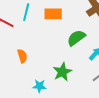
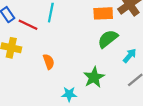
orange rectangle: (53, 14) -> (103, 13), moved

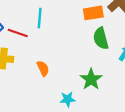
green semicircle: (108, 39) -> (101, 38), turned -60

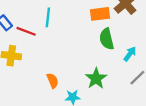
orange semicircle: (43, 68) -> (53, 81), moved

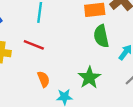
red line: (26, 31) -> (34, 45), moved

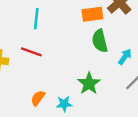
orange semicircle: (44, 79) -> (38, 98), moved, turned -119

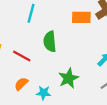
green semicircle: (100, 41) -> (50, 41), moved
red line: (31, 52) -> (22, 56), moved

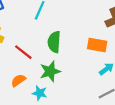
orange rectangle: (81, 17) -> (97, 45), moved
green star: (68, 78) -> (50, 71), moved

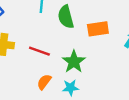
green semicircle: (54, 42) -> (66, 17), moved
orange rectangle: (97, 45) -> (98, 29), moved

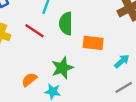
red line: (39, 51) -> (34, 31), moved

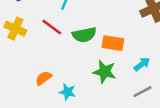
green semicircle: (66, 23) -> (84, 35), moved, turned -105
green star: (62, 68) -> (104, 72), moved, turned 30

